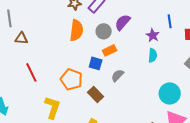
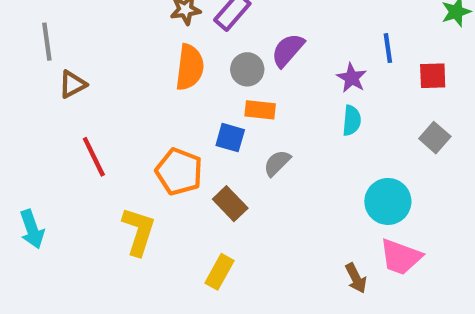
brown triangle: (21, 38) -> (72, 84), turned -32
orange rectangle: (110, 50) -> (260, 110), turned 32

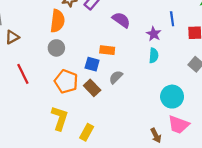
purple semicircle: (288, 50) -> (121, 20), turned 84
orange semicircle: (190, 67) -> (57, 21), moved
gray circle: (247, 69) -> (56, 48), moved
brown rectangle: (230, 204) -> (92, 88), moved
yellow L-shape: (139, 231) -> (60, 118), moved

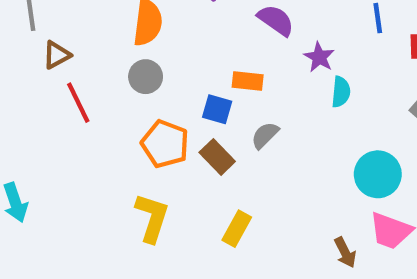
purple star: (154, 34) -> (319, 57), moved
red line: (23, 74) -> (78, 103), moved
yellow rectangle: (87, 132) -> (237, 229), moved

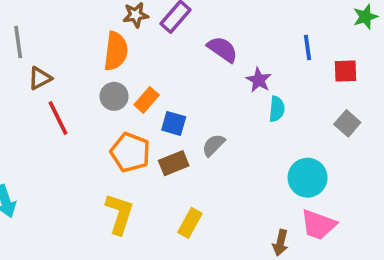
orange rectangle: (248, 81) -> (147, 100), moved, turned -55
brown rectangle: (217, 157) -> (174, 163), turned -68
brown arrow: (345, 252) -> (280, 243), turned 40

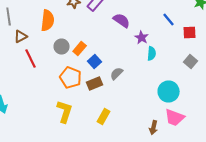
blue line: (308, 47) -> (169, 20), turned -32
orange semicircle: (116, 51) -> (48, 20), moved
blue square: (174, 123) -> (95, 62), turned 32

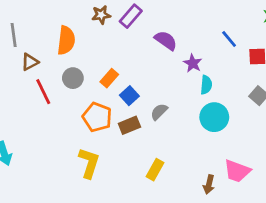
gray circle: (62, 46) -> (73, 78), moved
cyan circle: (169, 92) -> (214, 117), moved
yellow rectangle: (104, 116) -> (155, 170), moved

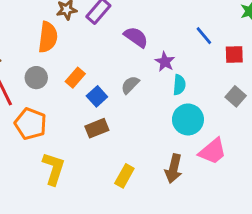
orange semicircle: (66, 40) -> (48, 37), moved
gray semicircle: (159, 112) -> (130, 85), moved
orange pentagon: (97, 117) -> (30, 124), moved
pink trapezoid: (237, 171) -> (213, 151), moved, turned -60
brown arrow: (209, 184) -> (174, 169), moved, size x1.4

